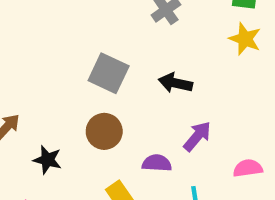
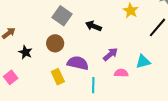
purple arrow: (197, 136) -> (111, 54), moved
purple semicircle: (157, 163) -> (78, 63), size x1.5

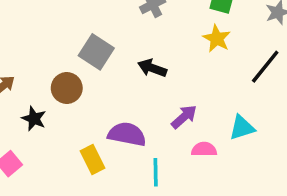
brown circle: (55, 43) -> (67, 88), moved

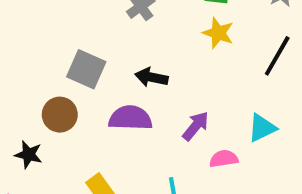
purple semicircle: (127, 134) -> (130, 118), moved

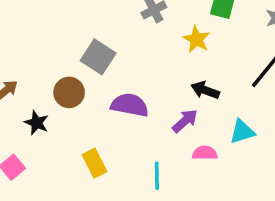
yellow star: (218, 33) -> (197, 39), moved
black arrow: (151, 77) -> (205, 90), moved

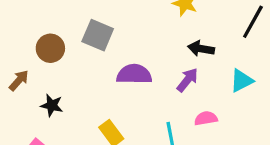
brown circle: (69, 92) -> (50, 48), moved
pink semicircle: (205, 153) -> (206, 118), moved

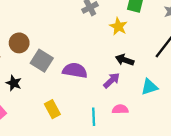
gray square: (98, 35) -> (42, 61), moved

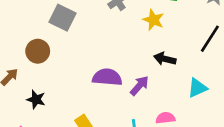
gray square: (42, 61) -> (62, 18), moved
purple arrow: (112, 80) -> (139, 86), moved

